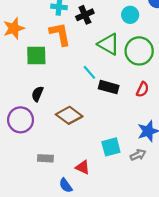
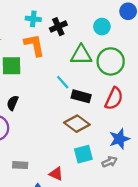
green triangle: (109, 44) -> (81, 55), turned -30
red semicircle: (143, 89) -> (114, 99), size x1.5
brown diamond: (69, 115) -> (77, 124), moved

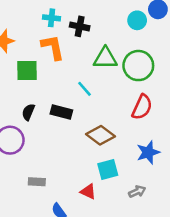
black cross: (58, 27) -> (80, 26), turned 35
cyan circle: (102, 27) -> (137, 20), moved
black rectangle: (81, 96) -> (61, 112), moved
gray arrow: (110, 162) -> (137, 192), moved
red triangle: (56, 174) -> (88, 192), moved

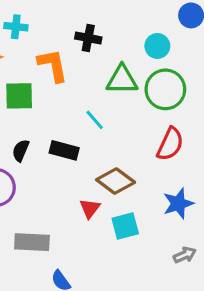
cyan cross: (52, 18) -> (16, 27), moved
cyan circle: (137, 20) -> (157, 46), moved
gray rectangle: (37, 182) -> (32, 242), size x1.5
red triangle: (88, 192) -> (90, 208), moved, turned 42
gray arrow: (137, 192) -> (185, 255), moved

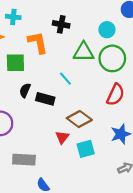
black semicircle: (21, 150) -> (25, 90), moved

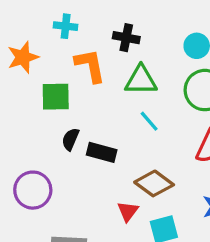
cyan cross: (13, 17) -> (66, 26), moved
green triangle: (84, 52) -> (141, 80), moved
cyan line: (65, 79) -> (149, 121), moved

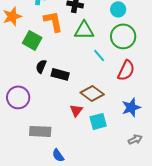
green square: (56, 97) -> (32, 40), turned 30
cyan line: (149, 121) -> (99, 55), moved

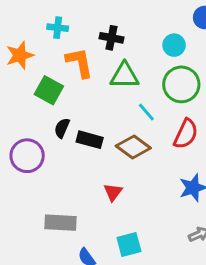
brown diamond: (92, 93) -> (133, 147), moved
purple circle: (18, 97) -> (27, 156), moved
cyan square: (98, 121) -> (129, 245), moved

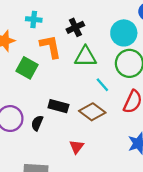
black cross: (111, 38) -> (75, 27), turned -36
cyan circle: (174, 45) -> (124, 33), size x1.5
black semicircle: (62, 128) -> (37, 123), moved

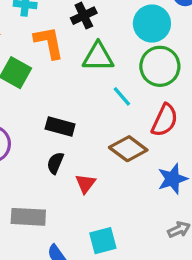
brown diamond: (92, 112) -> (128, 149), moved
black semicircle: (37, 123) -> (55, 163), moved

